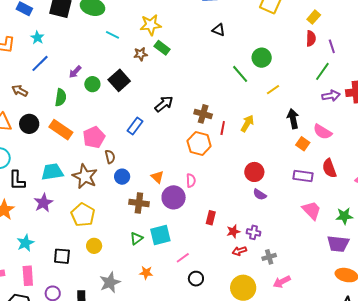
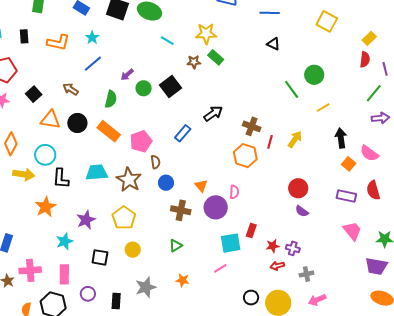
purple star: (43, 203) -> (86, 220), moved
cyan square: (160, 235) -> (231, 243), moved
black circle: (196, 279) -> (251, 298), moved

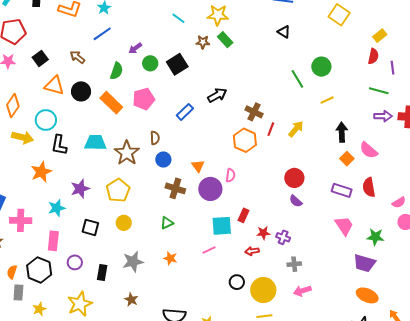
green line: (374, 93) -> (379, 91), turned 60
pink pentagon: (141, 141) -> (144, 99), moved
red arrow: (277, 266) -> (252, 251), moved
pink cross: (30, 270) -> (21, 220), moved

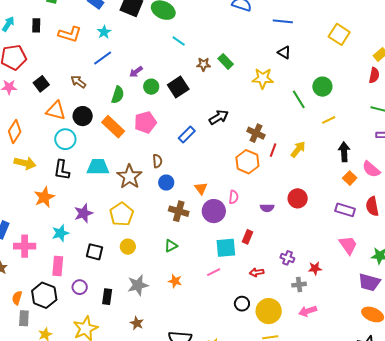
yellow star: (218, 15) -> (263, 78), moved
cyan circle: (46, 120) -> (65, 139), moved
purple semicircle: (296, 201) -> (267, 208), moved, turned -40
red star: (263, 233) -> (315, 268), moved

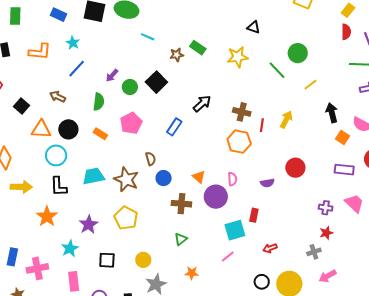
orange rectangle: (113, 127) -> (100, 134), size x0.6
yellow circle: (128, 247) -> (143, 260), moved
purple cross: (287, 258) -> (326, 208), moved

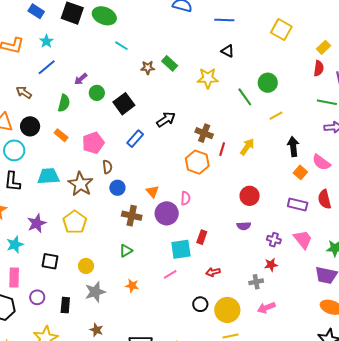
black square: (156, 82) -> (124, 104), moved
pink pentagon: (131, 123) -> (93, 143), moved
purple semicircle: (267, 183) -> (244, 226), moved

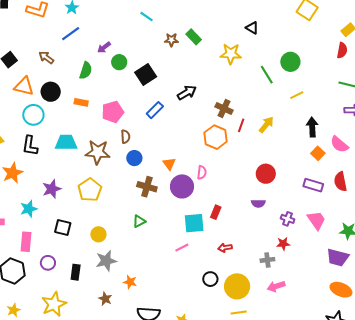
orange rectangle: (61, 135) -> (81, 102), turned -32
brown star: (80, 184) -> (98, 152), turned -30
orange star: (132, 286) -> (130, 282), moved

